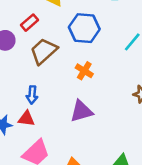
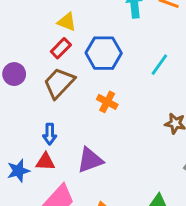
red rectangle: (29, 23) -> (61, 48), moved
purple triangle: (81, 111) -> (90, 160), moved

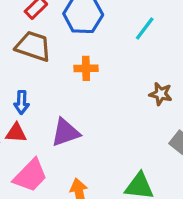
brown trapezoid: (59, 83) -> (33, 46), turned 64
orange cross: (107, 102) -> (86, 68), turned -30

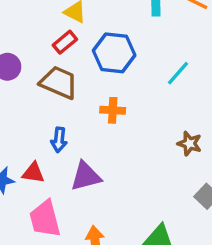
blue arrow: (22, 102) -> (59, 140), moved
pink trapezoid: (30, 175) -> (45, 219), turned 117

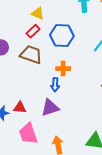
blue arrow: (59, 140) -> (55, 85), moved

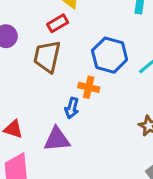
blue hexagon: (62, 35) -> (110, 55), moved
brown trapezoid: (31, 55) -> (47, 57), turned -110

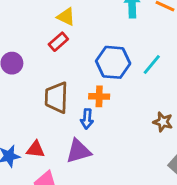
brown trapezoid: (47, 57) -> (56, 98), moved

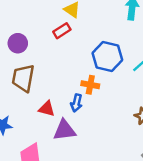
brown trapezoid: (56, 98) -> (23, 78), moved
red triangle: (36, 149) -> (47, 109), moved

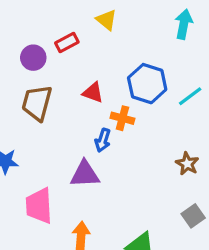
red rectangle: (62, 31) -> (67, 43), moved
red triangle: (47, 109) -> (93, 93), moved

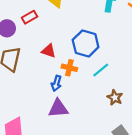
cyan line: (190, 96) -> (101, 70), moved
purple triangle: (85, 174) -> (58, 108), moved

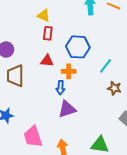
red rectangle: (30, 17) -> (48, 33), moved, turned -40
cyan line: (101, 70) -> (106, 66), moved

